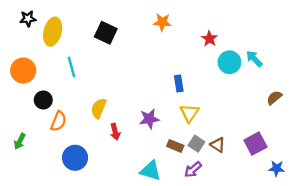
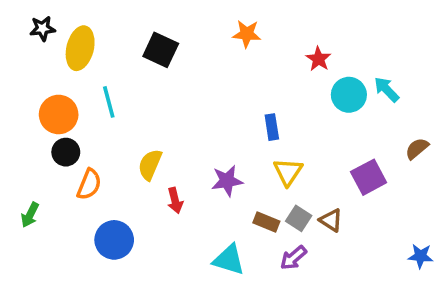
orange circle: (23, 71) -> (59, 114), moved
purple square: (255, 144) -> (369, 177), moved

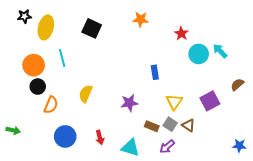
yellow triangle: (288, 172) -> (174, 102), moved
red arrow: (175, 200) -> (100, 137), moved
green arrow: (30, 215) -> (13, 130), moved, turned -104

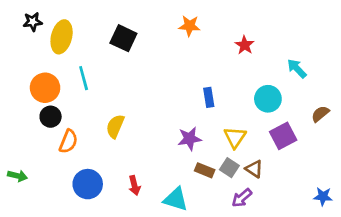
cyan circle: (199, 54) -> (268, 99), moved
purple star: (129, 103) -> (190, 139), moved
purple arrow: (167, 147) -> (242, 198), moved

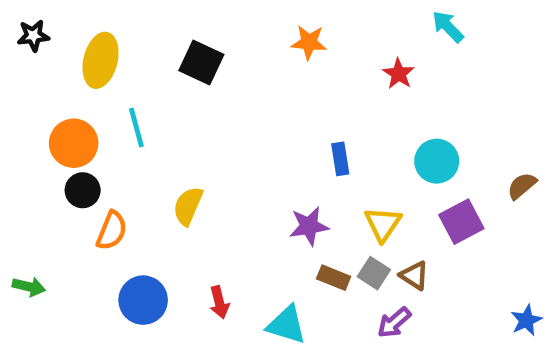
black star: (33, 22) -> (33, 36), moved
cyan arrow: (297, 68) -> (448, 27), moved
blue star: (323, 196) -> (526, 320), turned -30

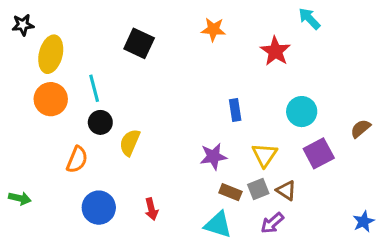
yellow ellipse: (101, 60) -> (51, 54), moved
red star: (399, 74) -> (275, 51), size x1.4
black circle: (83, 190) -> (100, 122), moved
gray square: (374, 273) -> (258, 189), turned 35
cyan triangle: (287, 325) -> (218, 225), moved

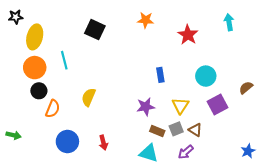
cyan arrow: (309, 19) -> (229, 22), moved, turned 35
black circle: (100, 122) -> (39, 91), moved

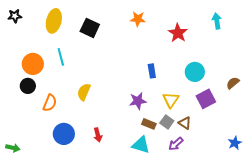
yellow ellipse: (35, 37) -> (54, 21), moved
black circle: (39, 91) -> (28, 86), moved
gray square: (176, 129) -> (167, 122), turned -32
green arrow: (14, 135) -> (13, 148), moved

